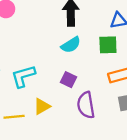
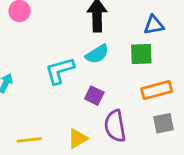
cyan L-shape: (23, 76) -> (60, 71), moved
yellow triangle: (42, 106) -> (78, 138), moved

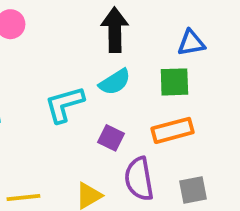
orange rectangle: (157, 90) -> (173, 130), moved
gray square: (164, 123) -> (193, 190), moved

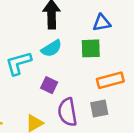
orange rectangle: (173, 130) -> (110, 80), moved
gray square: (193, 190) -> (99, 108), moved

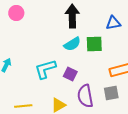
green square: (91, 48) -> (94, 44), moved
cyan L-shape: (18, 63) -> (45, 69), moved

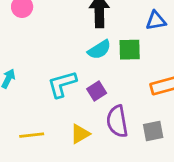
purple square: (70, 74) -> (97, 91), turned 32
gray square: (111, 93) -> (153, 131), moved

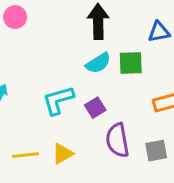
yellow triangle: (80, 134) -> (63, 154), moved

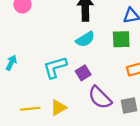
green square: (131, 63) -> (121, 39), moved
purple semicircle: (117, 140) -> (100, 98), turned -35

